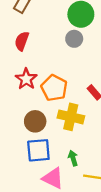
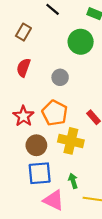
gray circle: (74, 39) -> (60, 77), moved
red star: (26, 79) -> (23, 116), moved

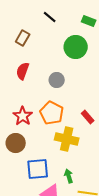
brown circle: (36, 145) -> (16, 143), moved

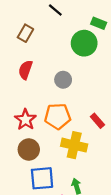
green rectangle: (89, 21) -> (99, 23), moved
orange pentagon: (52, 113) -> (58, 116), turned -30
brown circle: (16, 143) -> (29, 150), moved

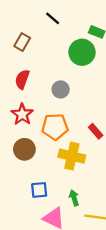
red star: (25, 120) -> (22, 114), moved
brown circle: (29, 150) -> (24, 149), moved
blue square: (42, 178) -> (39, 190), size x0.7

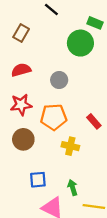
red semicircle: (22, 79) -> (21, 70), turned 54
red star: (22, 114) -> (21, 105), turned 30
yellow cross: (72, 156) -> (70, 146), size x0.7

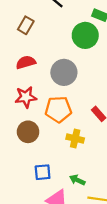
gray circle: (59, 80) -> (64, 72), size x1.5
green arrow: (73, 187) -> (77, 180), turned -48

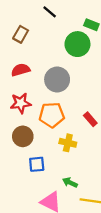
blue square: (43, 172) -> (37, 164), moved

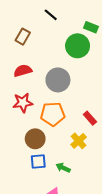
brown circle: (23, 136) -> (35, 139), moved
yellow cross: (68, 143) -> (79, 141), moved, turned 35
green arrow: (70, 183) -> (63, 168), moved

